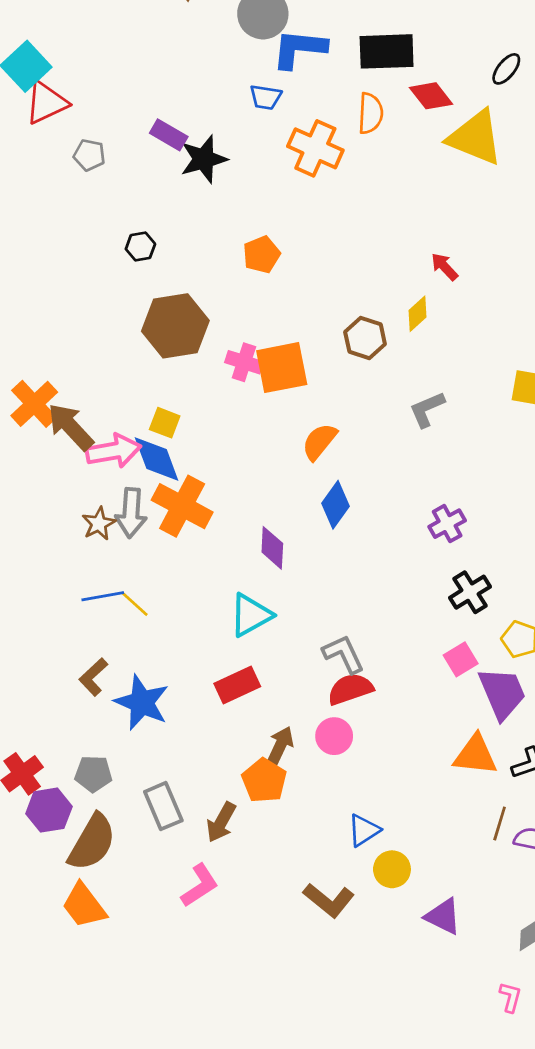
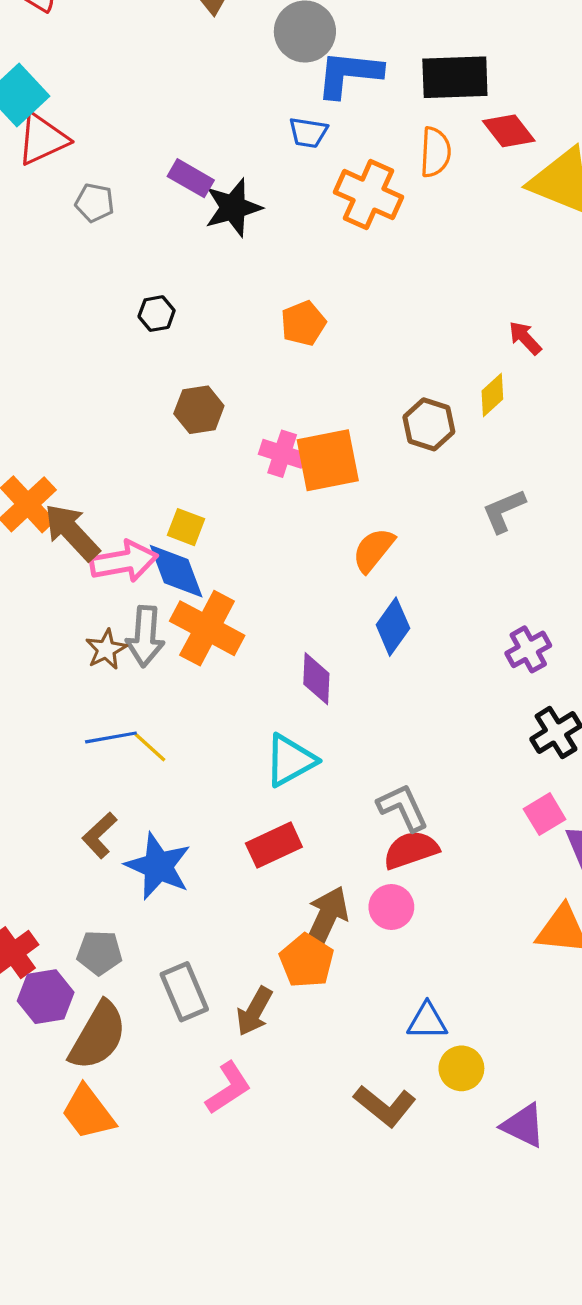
brown hexagon: (175, 326) -> (199, 410), size x0.6
brown arrow: (280, 746) -> (326, 918), size x1.4
blue triangle: (364, 830) -> (427, 1021), turned 33

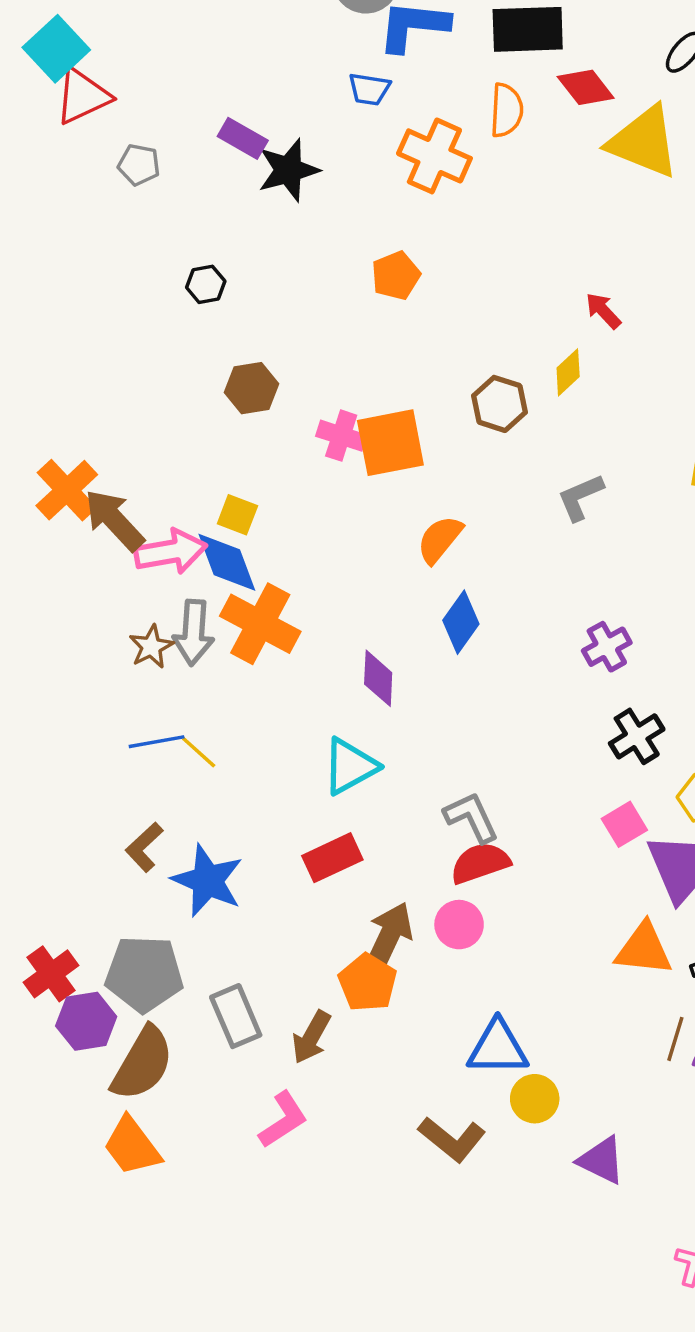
orange pentagon: (303, 323) -> (396, 276), moved
gray pentagon: (100, 953) -> (144, 974), size x1.6
blue triangle: (427, 1021) -> (498, 1048), size x1.4

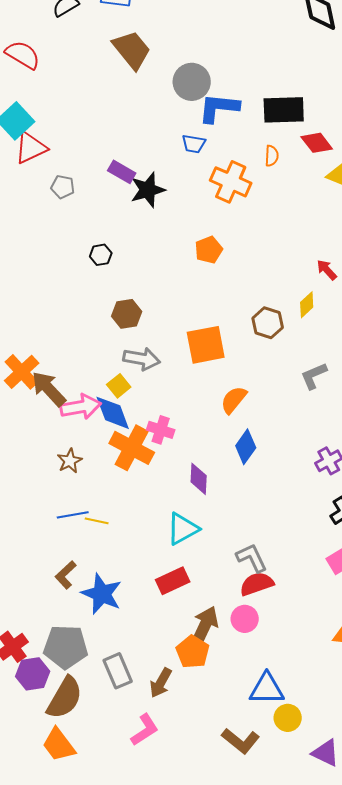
orange semicircle: (507, 110) -> (272, 156), size x0.7
pink cross: (341, 436) -> (161, 430), moved
yellow square: (237, 515) -> (119, 386), turned 30
gray arrow: (193, 633) -> (142, 359), moved, turned -84
yellow line: (199, 752) -> (97, 521), turned -30

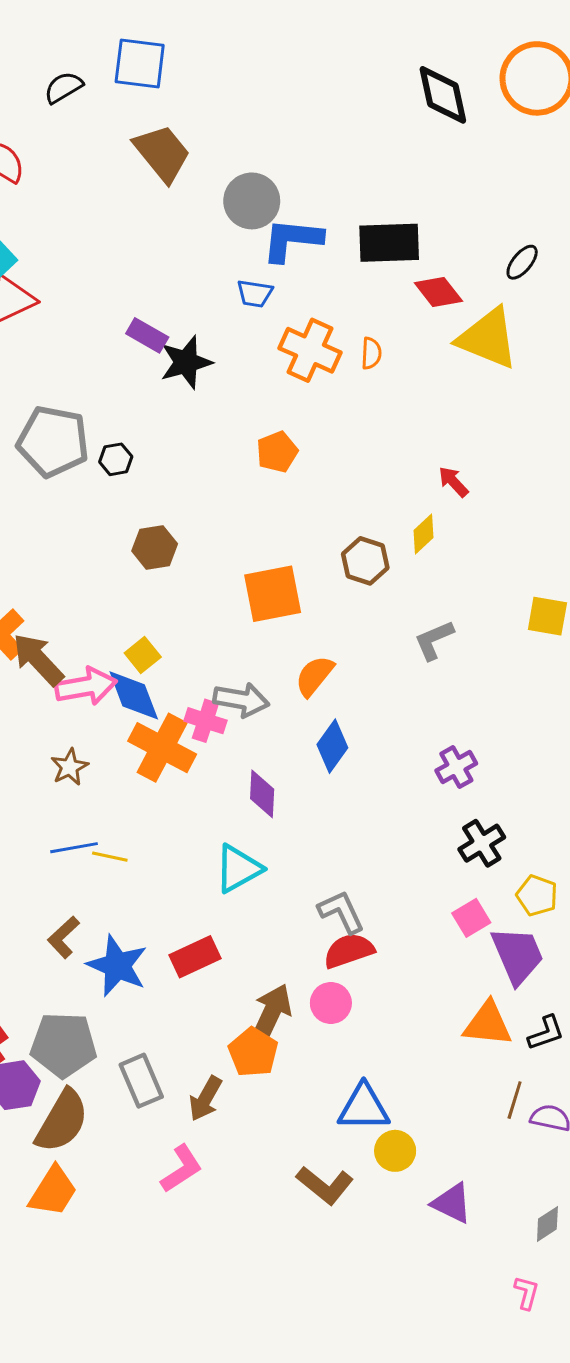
orange semicircle: (272, 156) -> (371, 353), moved
gray pentagon: (63, 187) -> (53, 441), moved, size x2.0
gray arrow: (142, 359) -> (241, 700), moved
red rectangle: (173, 581) -> (195, 957), moved
orange trapezoid: (59, 745) -> (53, 1191), turned -111

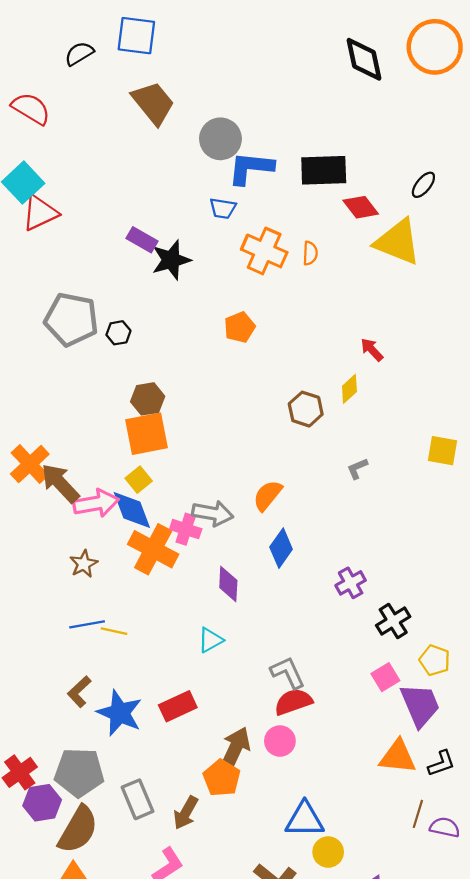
orange square: (273, 594) -> (146, 434), moved
gray L-shape: (434, 640) -> (357, 469), size x0.7
purple cross: (456, 767) -> (351, 583), moved
cyan triangle: (238, 869) -> (210, 640), size x0.7

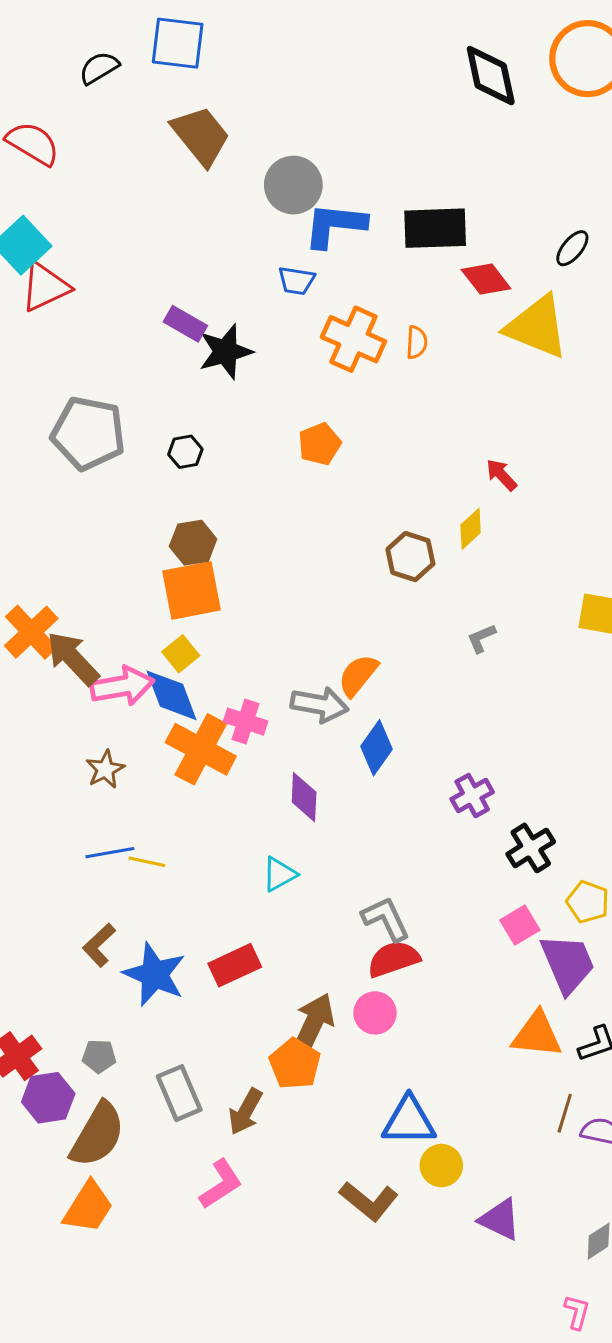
black hexagon: (118, 333) -> (185, 452), moved
gray arrow: (213, 513) -> (320, 705), moved
gray pentagon: (79, 772) -> (99, 1056), size x0.5

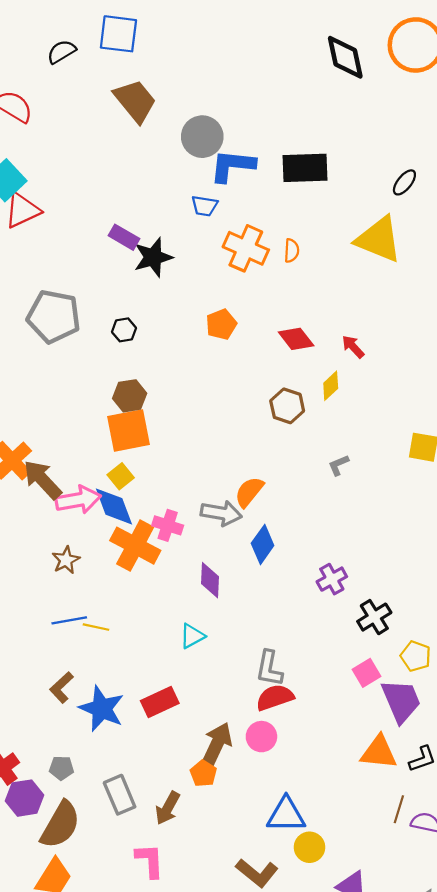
red diamond: (486, 279) -> (296, 339), moved
gray L-shape: (386, 919) -> (269, 668), turned -144
orange pentagon: (295, 1064) -> (203, 773), size x0.7
pink L-shape: (221, 1184) -> (150, 861), turned -60

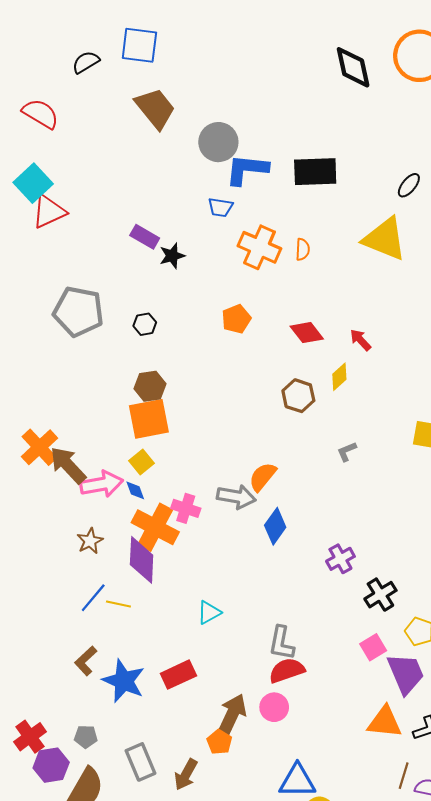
black star: (153, 257) -> (172, 256), size x0.7
blue diamond: (114, 506) -> (135, 490), size x0.5
purple diamond: (210, 580) -> (142, 560), moved, size x1.4
blue line: (69, 620) -> (93, 598), turned -40

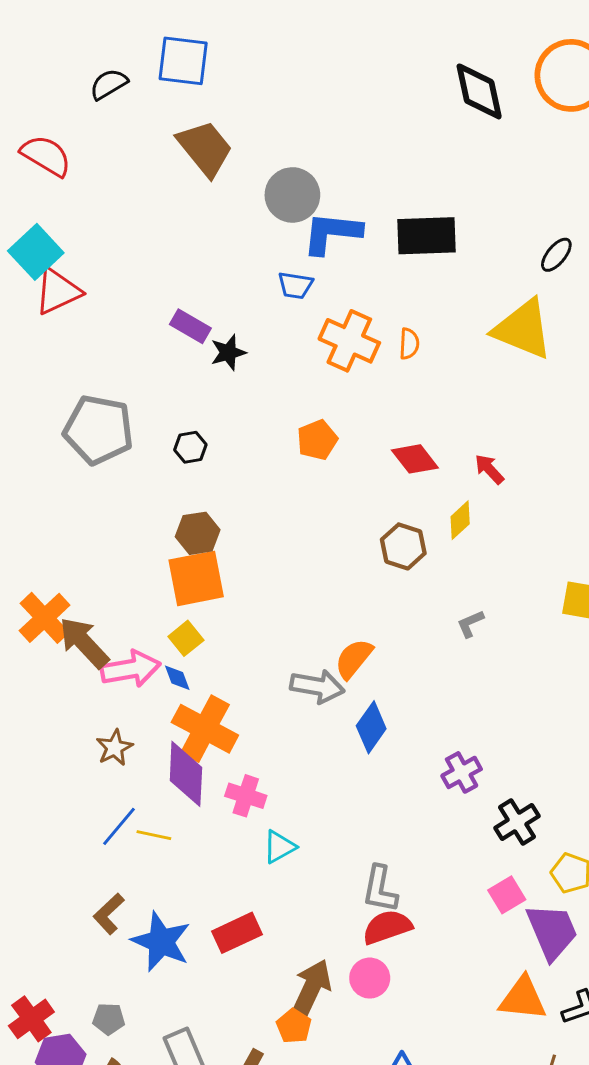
pink cross: (186, 508) -> (246, 796), moved

